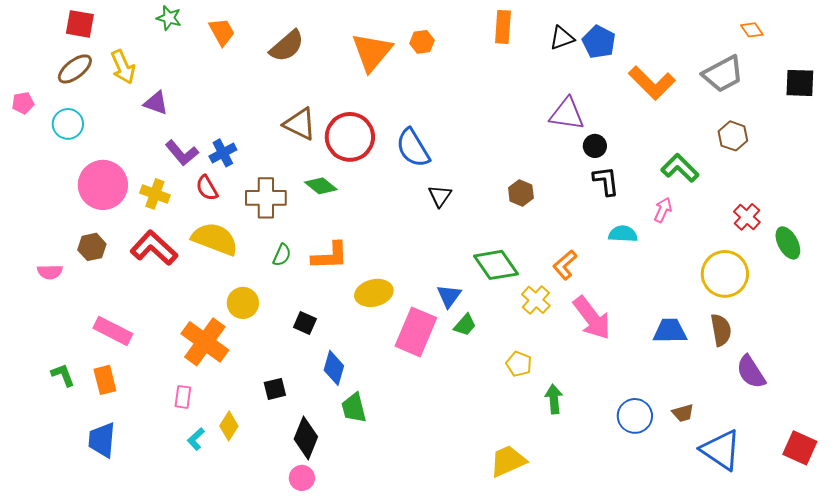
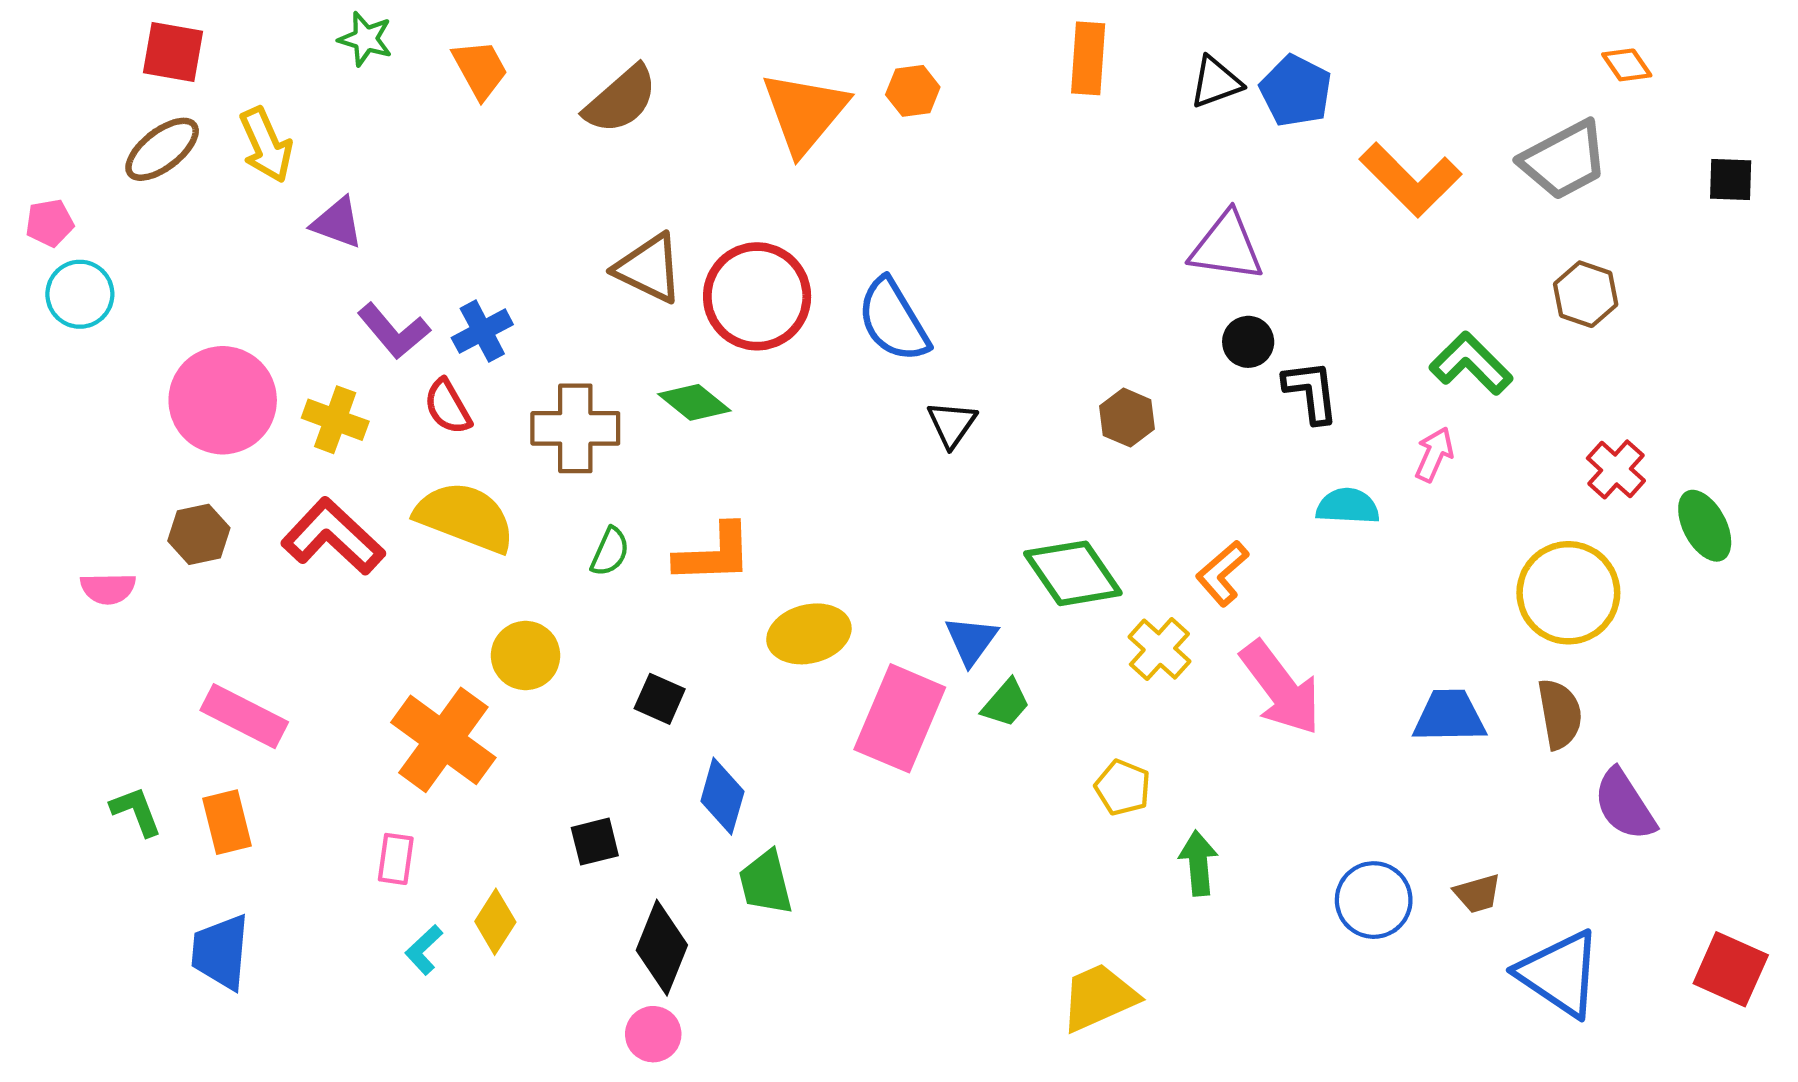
black square: (800, 83) -> (1731, 180), size x0.7
cyan circle: (68, 124) -> (80, 294), moved
black circle: (595, 146) -> (1248, 342), moved

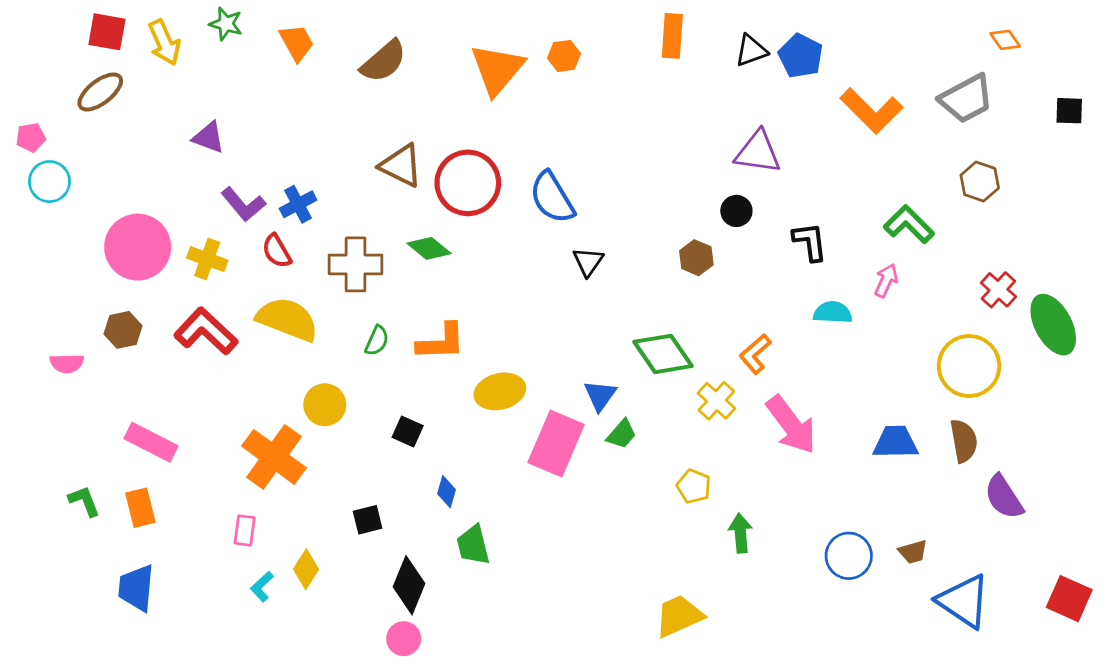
yellow arrow: (266, 145) -> (164, 43), moved
black circle: (1248, 342) -> (736, 211), moved
green ellipse: (1705, 526) -> (1053, 325), size x1.4
blue diamond: (722, 796) -> (446, 492), size x0.7

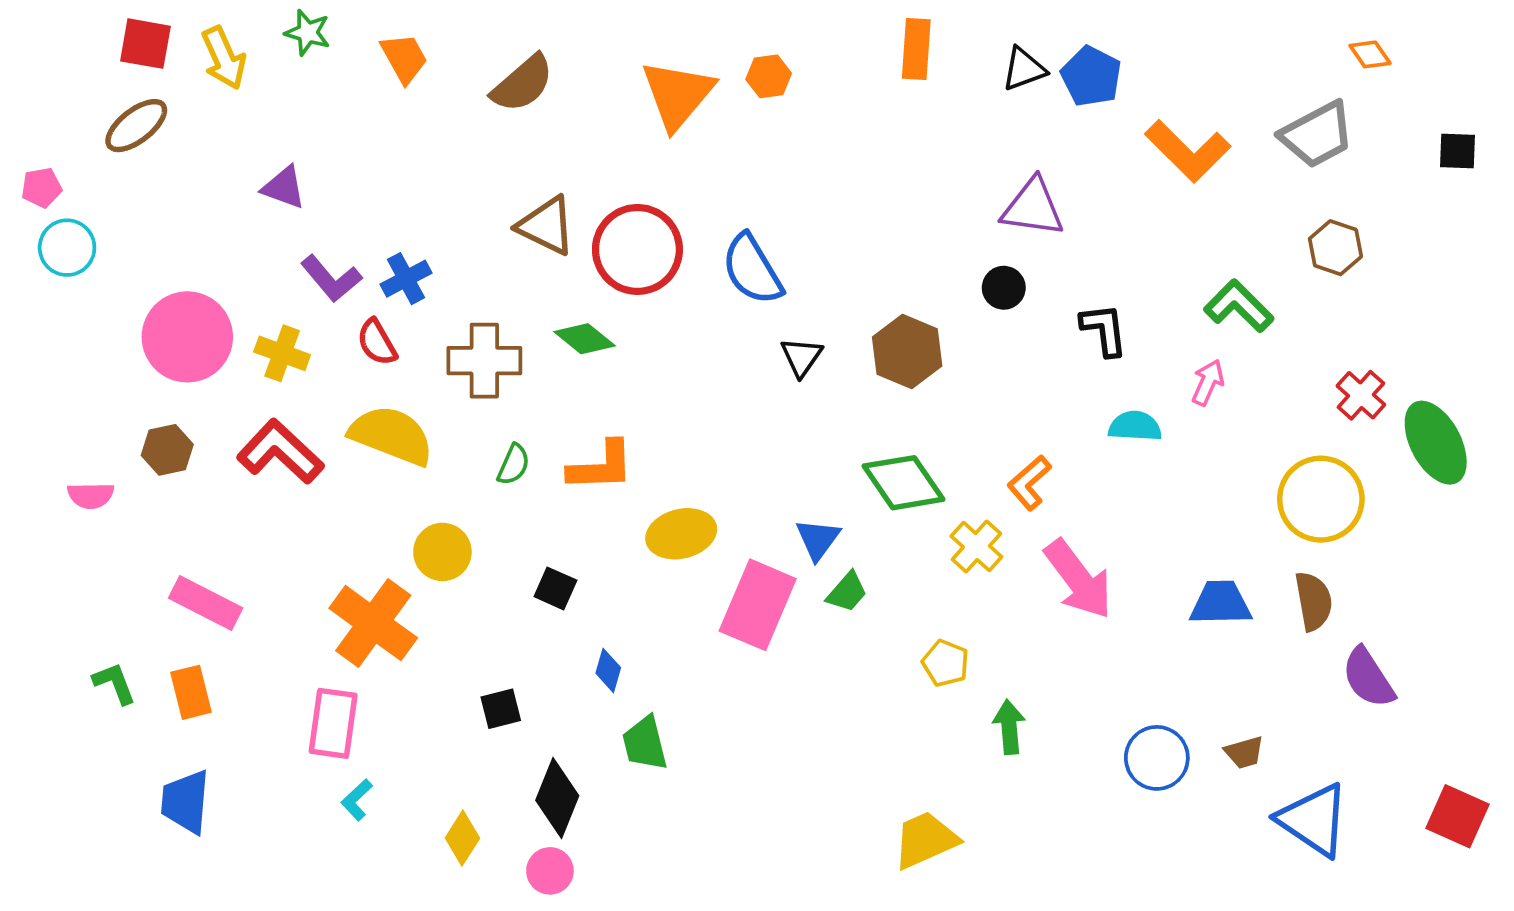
brown hexagon: (696, 258) -> (907, 352), moved, size x1.5
pink rectangle: (245, 530) -> (333, 723), size x1.6
yellow diamond: (306, 569) -> (462, 838), moved

